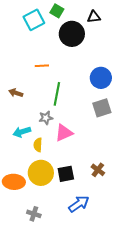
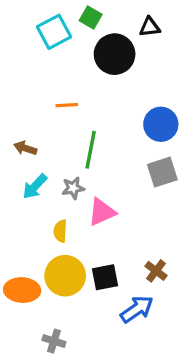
cyan arrow: (22, 132) -> (35, 186), moved, turned -30
blue arrow: (79, 204) -> (137, 309), moved

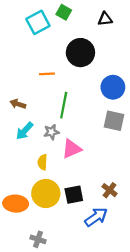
black circle: (115, 54) -> (80, 53), moved
gray square: (162, 172) -> (114, 121), turned 30

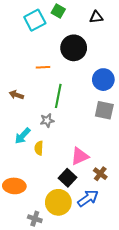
cyan arrow: (25, 131) -> (23, 136), moved
pink triangle: (72, 149) -> (80, 156), moved
yellow circle: (46, 193) -> (58, 202), moved
black square: (74, 195) -> (68, 178), turned -36

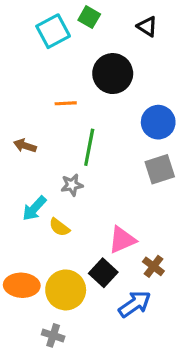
black triangle: (96, 17) -> (147, 26), turned 40
gray square: (104, 110) -> (160, 169), turned -30
yellow semicircle: (39, 148) -> (59, 227), turned -56
yellow circle: (58, 202) -> (66, 290), moved

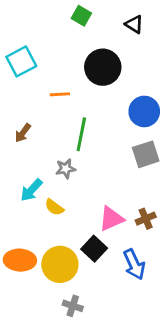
cyan square: (53, 31) -> (21, 61), moved
brown arrow: (25, 146) -> (23, 133), turned -72
brown cross: (153, 266) -> (146, 219), moved, turned 30
blue arrow: (135, 304) -> (134, 264), moved, turned 100
gray cross: (53, 335) -> (73, 306), moved

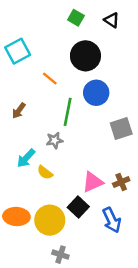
green square: (81, 16) -> (76, 18), moved
orange line: (60, 94) -> (50, 78), turned 42
blue circle: (144, 111) -> (96, 93), moved

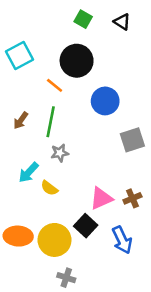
black circle: (85, 56) -> (77, 61), moved
green line: (68, 112) -> (51, 122), moved

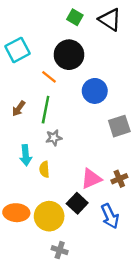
black triangle: (122, 22) -> (110, 20), size x1.5
cyan arrow: (29, 172) -> (26, 155), turned -48
yellow semicircle: (49, 188) -> (44, 169), turned 49

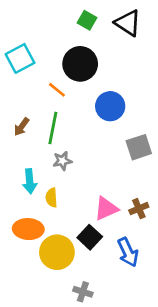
orange ellipse: (16, 213) -> (28, 229), moved
gray cross: (60, 250) -> (83, 292), moved

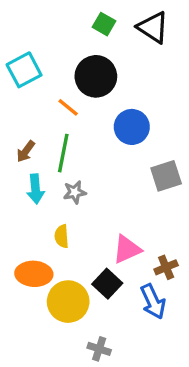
cyan arrow: (30, 181) -> (35, 189), moved
brown cross: (139, 209) -> (166, 267), moved

